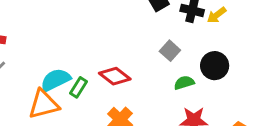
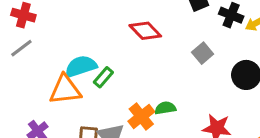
red diamond: (115, 76) -> (145, 31), moved
green semicircle: (184, 83) -> (165, 108), moved

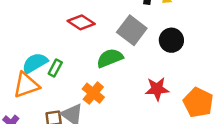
gray square: (203, 53) -> (132, 30), size x1.6
green semicircle: (165, 108) -> (110, 58), moved, size x1.5

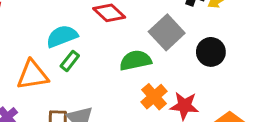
cyan semicircle: (35, 63) -> (62, 36), moved
orange cross: (93, 93) -> (154, 97), moved

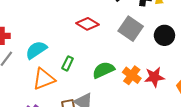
cyan semicircle: (62, 36) -> (36, 50), moved
green semicircle: (135, 60) -> (103, 70), moved

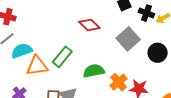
cyan semicircle: (36, 50) -> (22, 51), moved
green rectangle: (68, 63) -> (62, 57), size x1.5

